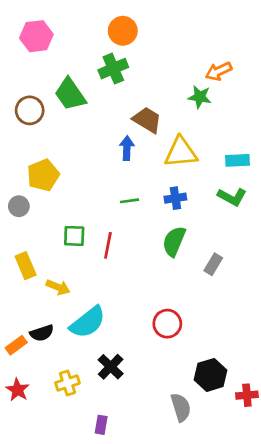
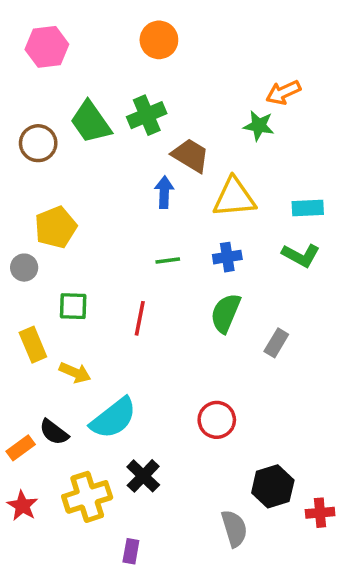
green cross: (113, 69) -> (147, 115), moved
green square: (74, 236) -> (73, 306), moved
black semicircle: (42, 333) -> (54, 432), turned 55
yellow cross: (67, 383) -> (87, 497), size x1.5

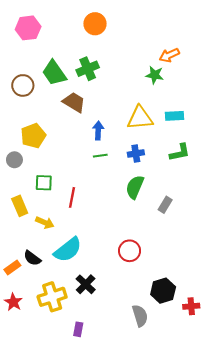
brown trapezoid: (190, 155) -> (74, 102), moved
blue arrow: (164, 192) -> (98, 130), moved
cyan rectangle: (308, 208) -> (175, 116), moved
green L-shape: (301, 255) -> (180, 152), turned -40
red line: (140, 318) -> (72, 197), moved

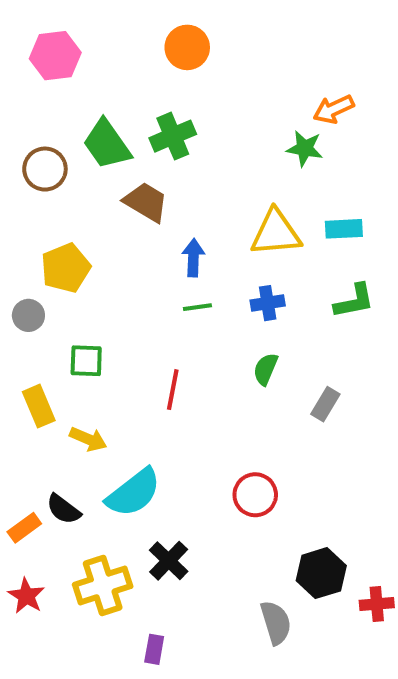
green semicircle: (135, 187) -> (266, 369), size x0.7
red line: (72, 197) -> (173, 390), moved

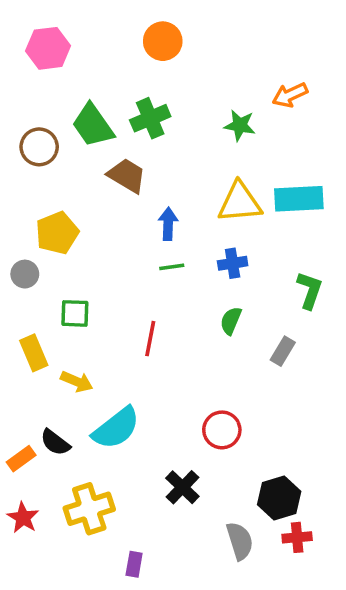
green star: (305, 148) -> (240, 125), moved
cyan rectangle: (344, 229) -> (299, 199), size x1.5
green L-shape: (354, 301) -> (310, 290), moved, turned -60
black cross: (169, 561) -> (182, 487), moved
red cross: (377, 604) -> (297, 537), moved

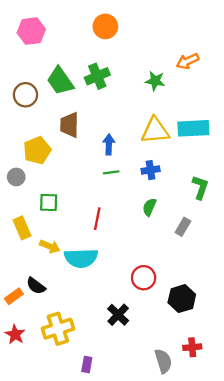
brown trapezoid: (127, 176) -> (69, 125), moved, turned -120
cyan semicircle: (116, 428) -> (81, 258), moved, turned 36
black hexagon: (279, 498) -> (182, 299), moved
gray semicircle: (240, 541) -> (163, 361), moved

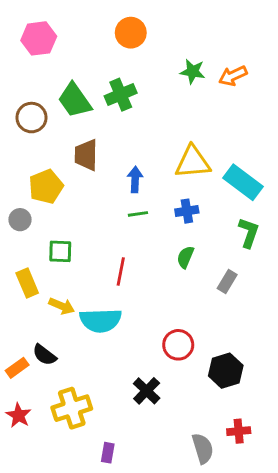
green star: (155, 81) -> (193, 72), moved
cyan rectangle: (193, 128) -> (243, 182), moved, turned 40

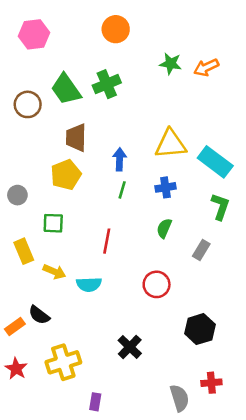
yellow pentagon: (46, 187) -> (66, 175), moved
green line: (138, 214) -> (122, 190), turned -66
cyan semicircle: (101, 320) -> (89, 284), size x0.7
red circle: (178, 345) -> (157, 284), moved

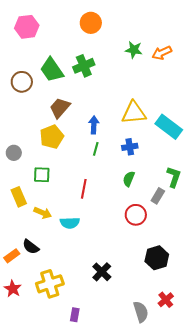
brown trapezoid: (76, 138) -> (60, 108), turned 40
green L-shape: (220, 207) -> (174, 177), moved
red circle: (157, 284) -> (136, 215), moved
red cross: (211, 383) -> (166, 300), turned -35

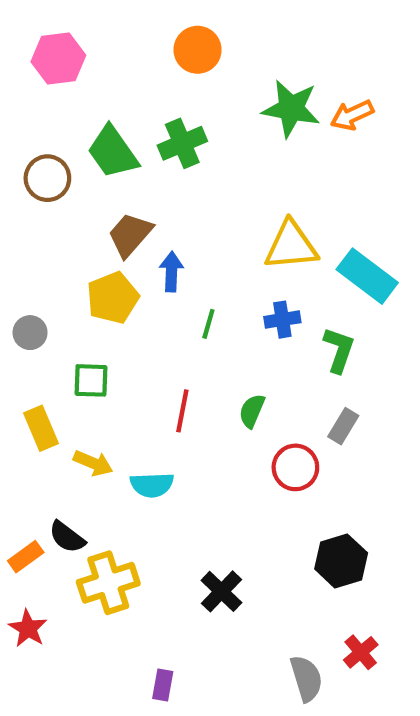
green star: (134, 50) -> (291, 109), size x1.5
blue arrow: (94, 125) -> (171, 272), moved
green L-shape: (174, 177) -> (339, 350), moved
green semicircle: (129, 179) -> (252, 411), moved
yellow cross: (50, 284) -> (108, 583), moved

